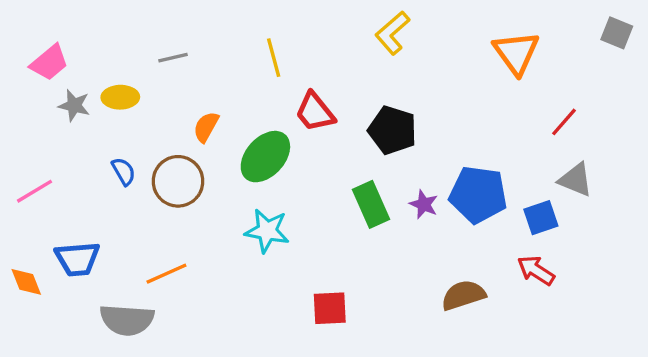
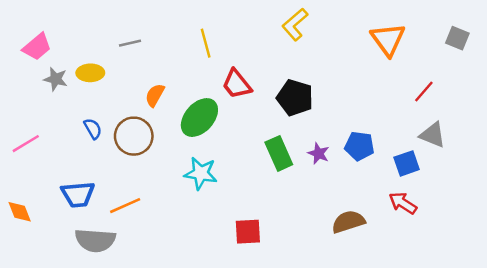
gray square: (617, 33) -> (457, 38), moved
blue pentagon: (478, 194) -> (359, 146), size x0.7
blue trapezoid: (77, 259) -> (78, 194), moved

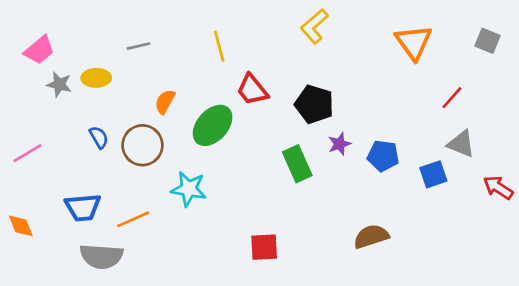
purple star: (319, 153) -> (339, 144), moved, turned 30
cyan star: (201, 173) -> (189, 189), moved
red arrow: (403, 203) -> (498, 188), moved

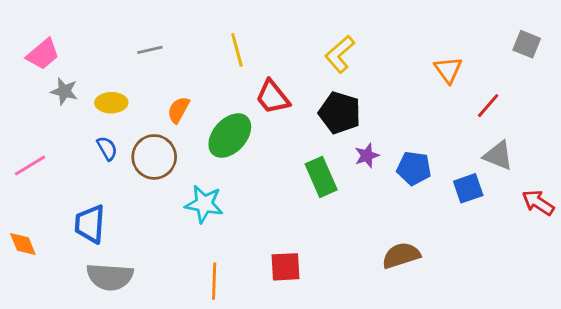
yellow L-shape: (314, 26) -> (340, 54), moved
orange triangle: (413, 42) -> (448, 70), moved, size x0.7
yellow ellipse: (96, 78) -> (111, 103), moved
blue trapezoid: (83, 207) -> (90, 224), turned 99
orange line: (133, 219) -> (214, 281), moved, turned -64

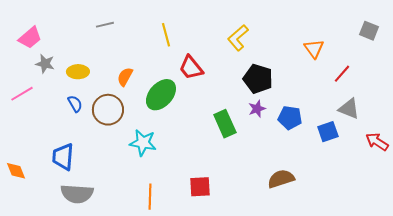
gray line: (150, 50) -> (105, 25), moved
black pentagon: (340, 113) -> (258, 79), moved
pink line: (30, 165) -> (22, 94), moved

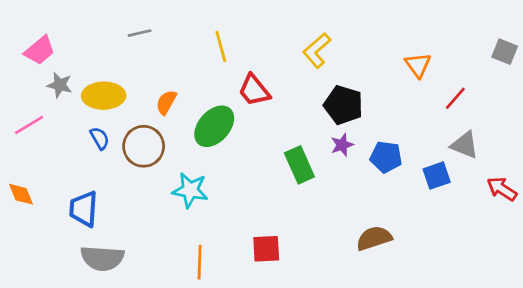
gray square: (369, 31) -> (505, 52), moved
yellow ellipse: (78, 72) -> (104, 96), size x1.4
orange diamond: (16, 171) -> (21, 194), moved

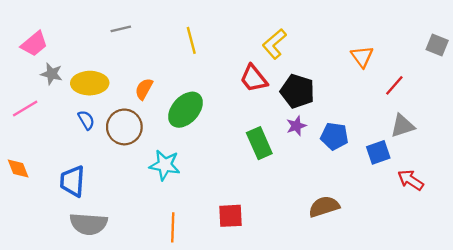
red trapezoid: (254, 90) -> (254, 78), moved
gray triangle: (465, 145) -> (402, 126), turned -40
red arrow: (502, 189) -> (411, 180), moved

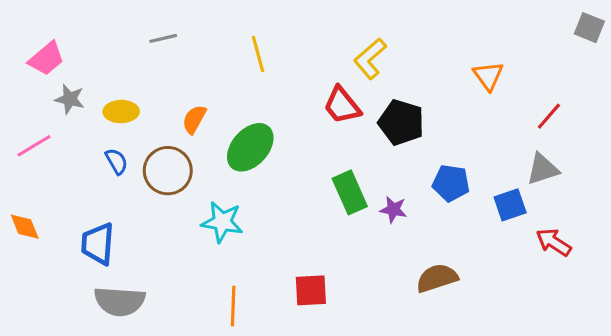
gray square: (437, 45) -> (589, 28), moved
yellow ellipse: (90, 83) -> (121, 112), size x0.7
red line: (394, 85) -> (549, 116), moved
purple star: (296, 126) -> (393, 210), moved, turned 30

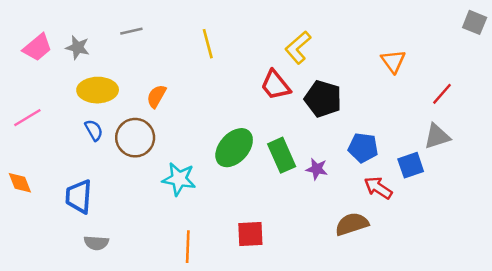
gray star: (70, 99) -> (78, 47), moved
yellow ellipse: (121, 112) -> (98, 90), size x1.4
green ellipse: (250, 147) -> (234, 148), moved
red arrow: (554, 242) -> (378, 188), moved
gray semicircle: (120, 301) -> (96, 243), size x0.6

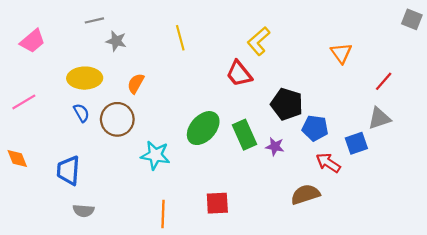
gray line: (131, 31) -> (94, 20), moved
gray star: (78, 47) -> (116, 41), moved
black pentagon: (323, 99) -> (287, 104), moved

